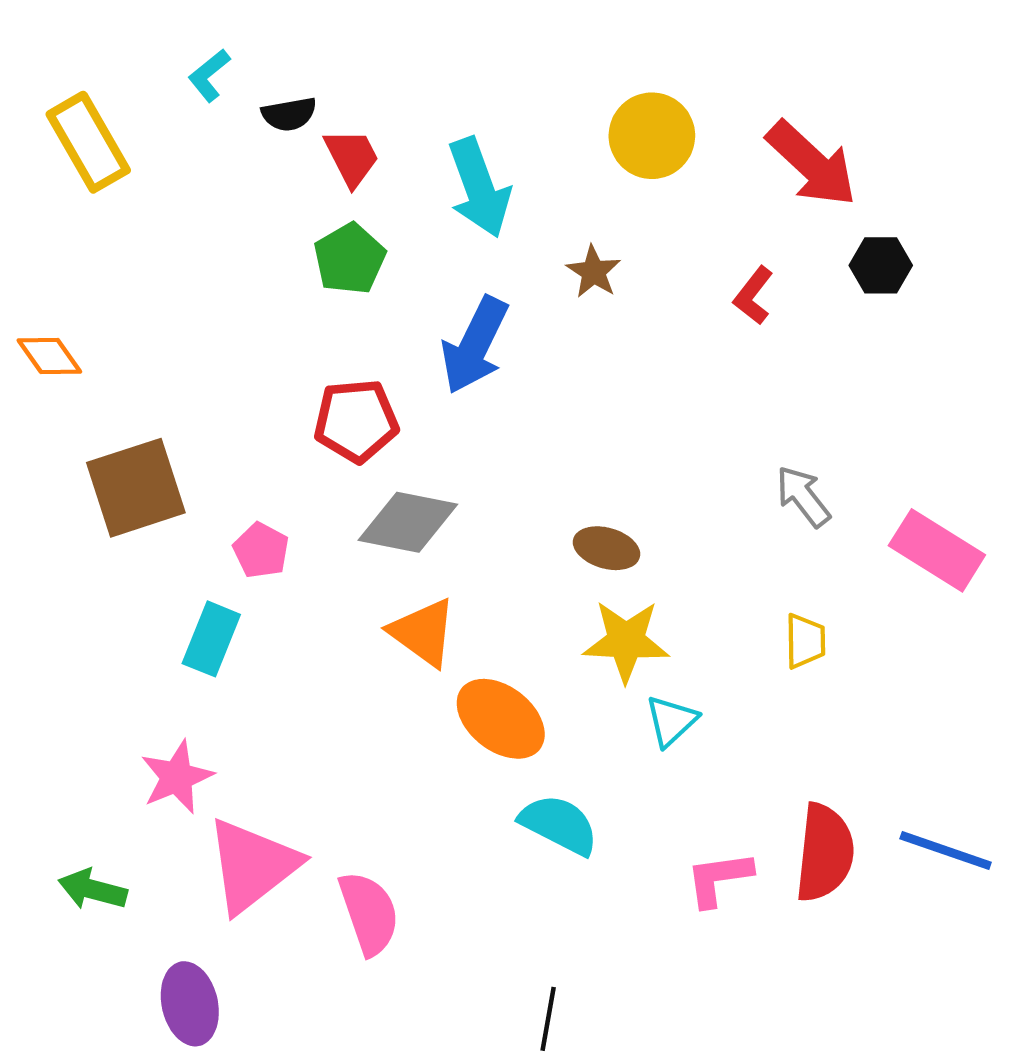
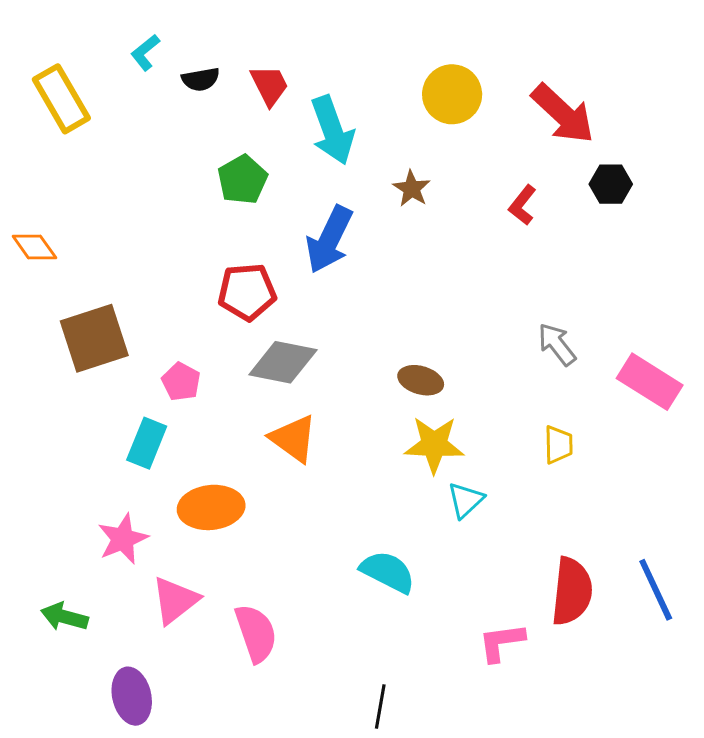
red trapezoid: (352, 157) -> (269, 85), moved
orange ellipse: (501, 719) -> (211, 507), moved, turned -44
blue line: (946, 851) -> (656, 590), turned 46
pink triangle: (252, 866) -> (175, 600), size x0.7
pink L-shape: (719, 879) -> (501, 642), moved

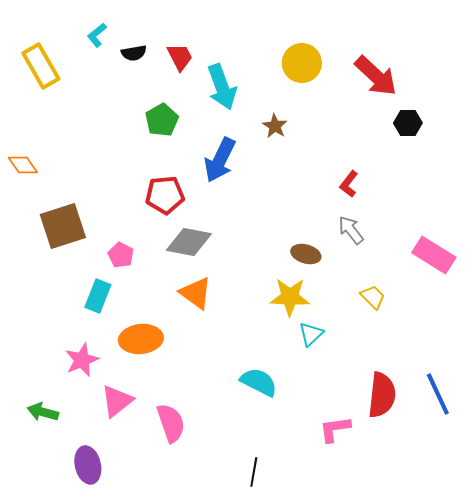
red L-shape: (522, 205) -> (349, 184), moved
gray arrow: (557, 344) -> (351, 230), moved
brown ellipse: (421, 380) -> (306, 254), moved
yellow trapezoid: (558, 445) -> (373, 297), turned -44

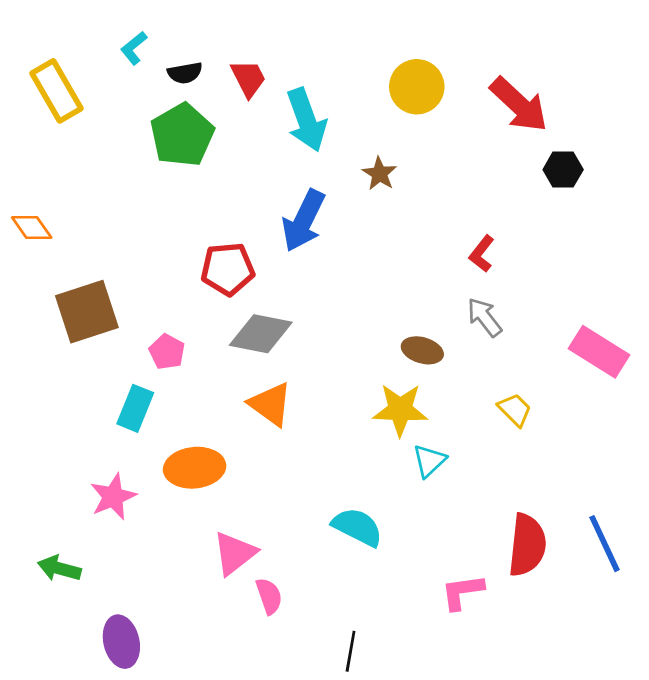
green pentagon: (162, 120) -> (182, 135), moved, size x1.4
pink triangle: (117, 401) -> (235, 553), moved
pink semicircle: (171, 423) -> (269, 596), moved, size x0.7

